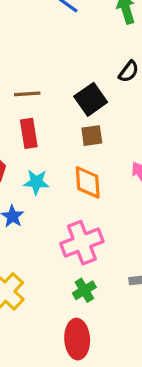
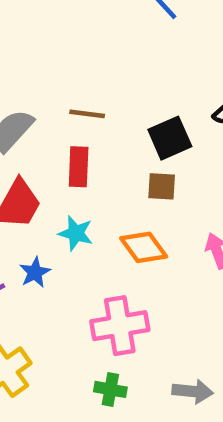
orange diamond: (88, 182) -> (144, 247), turned -44
green cross: (84, 290) -> (110, 389), turned 30

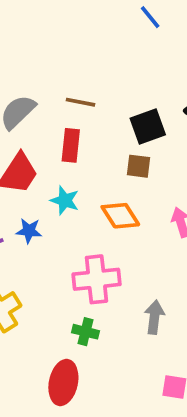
blue star: (35, 272) -> (29, 231), turned 30
gray arrow: (193, 391) -> (154, 317), moved, turned -92

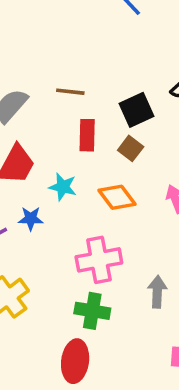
red rectangle: (71, 145) -> (87, 135), moved
brown square: (138, 166) -> (131, 148), turned 35
green cross: (85, 332) -> (92, 311), size x1.4

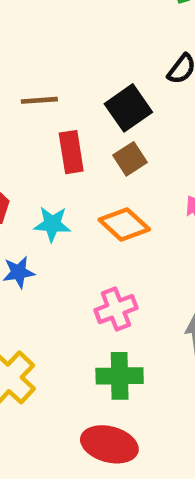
brown square: (131, 148) -> (130, 159), turned 30
pink cross: (99, 260) -> (116, 309), size x0.7
red ellipse: (75, 361) -> (109, 444), turned -72

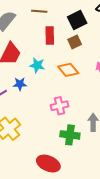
green cross: (120, 376) -> (70, 135), moved

